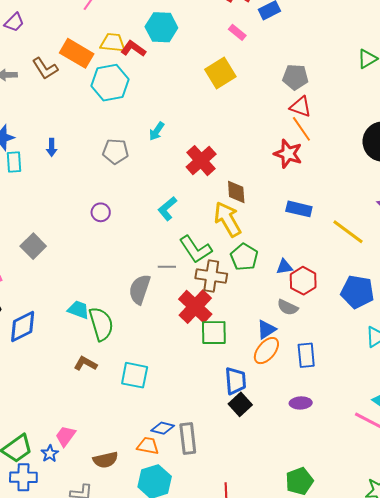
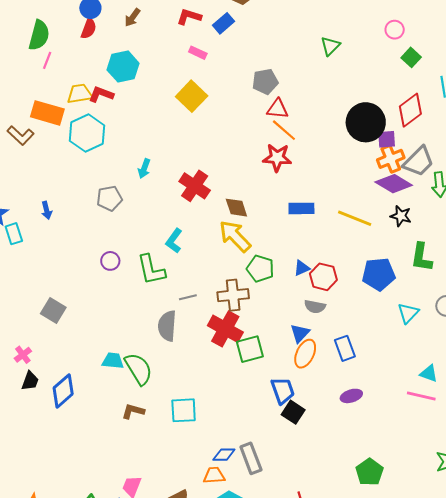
green L-shape: (196, 249) -> (151, 270), moved, turned 36

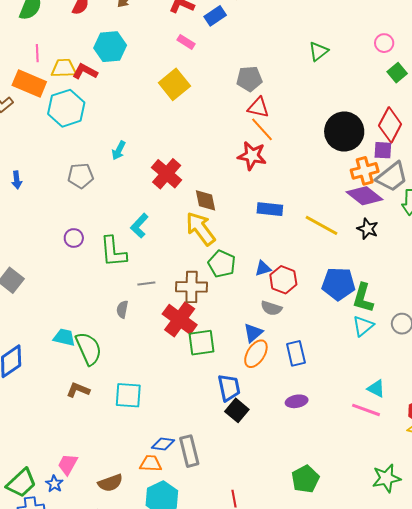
pink line: (47, 60) -> (37, 53), moved, turned -30
red diamond: (410, 110) -> (390, 125), turned -32
purple square: (387, 139) -> (383, 150), moved
green L-shape: (422, 257) -> (363, 298), moved
gray semicircle: (167, 326) -> (122, 309), size x0.6

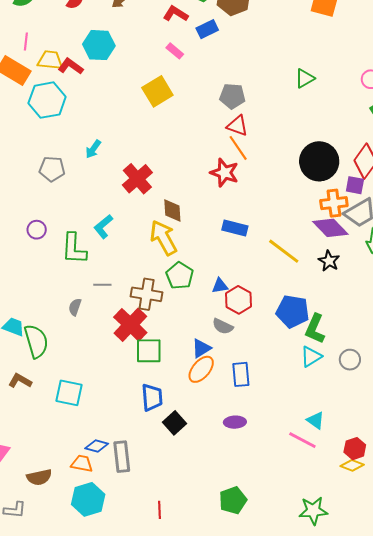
blue trapezoid: (229, 388) -> (152, 397), moved

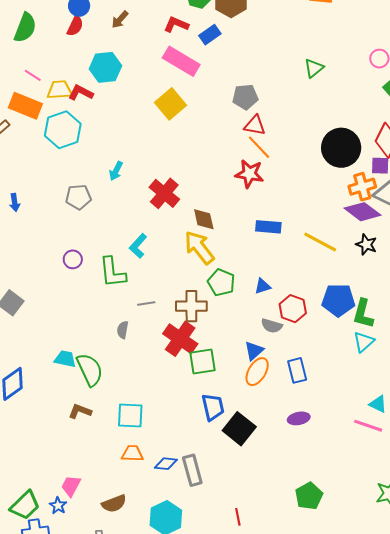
pink line: (26, 42) -> (33, 75), turned -54
pink rectangle: (175, 51) -> (181, 61), size x2.0
red hexagon: (238, 300) -> (293, 309), moved
black square: (175, 423) -> (239, 429), size x1.4
orange trapezoid: (82, 464) -> (132, 453), moved

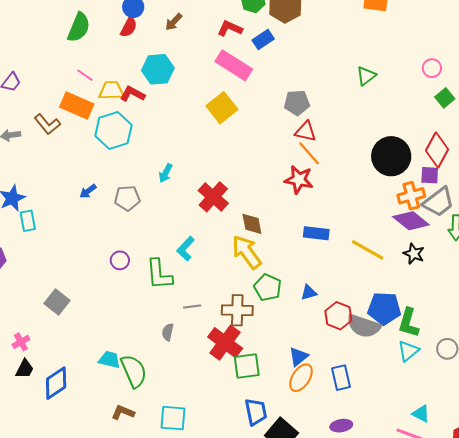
blue arrow: (15, 202) -> (88, 191), moved, turned 60
gray semicircle: (272, 326) -> (364, 326), moved, size x1.6

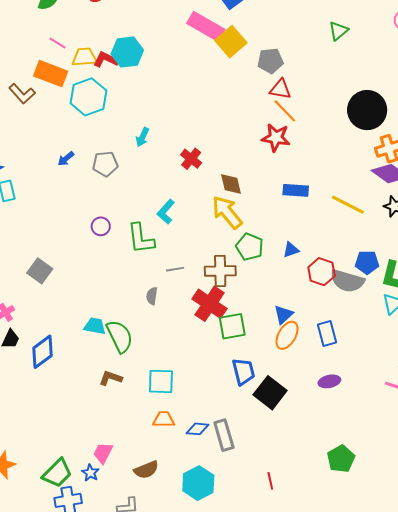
cyan hexagon: (158, 69) -> (127, 52), moved
yellow square: (222, 108) -> (231, 42), moved
red cross: (213, 197) -> (191, 159), size x0.7
blue pentagon: (384, 308) -> (367, 262), size x0.7

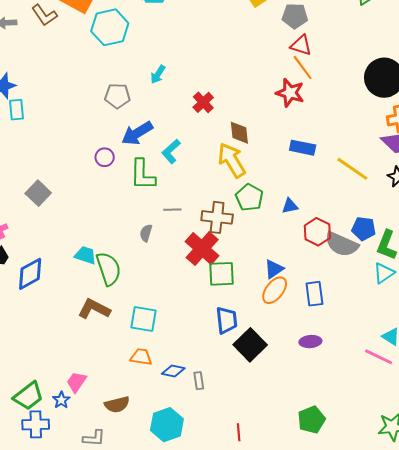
blue arrow: (66, 159) -> (137, 133), moved, size x1.8
brown L-shape: (111, 378) -> (94, 309), size x1.4
gray rectangle: (224, 435) -> (199, 381), size x0.6

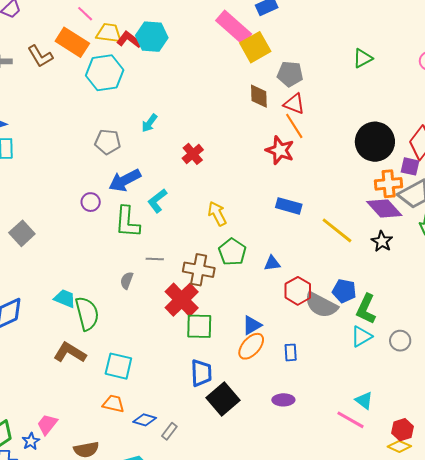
brown diamond: (239, 133) -> (259, 96), moved
yellow arrow: (232, 160) -> (217, 214), size x0.7
blue rectangle: (314, 294) -> (291, 352), size x0.7
gray rectangle: (199, 381) -> (169, 431), turned 42

